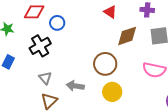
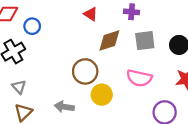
gray arrow: (75, 86) -> (64, 107), moved
yellow circle: (112, 92) -> (102, 95), moved

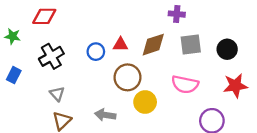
red triangle: (91, 14) -> (120, 45), moved, turned -32
blue circle: (32, 26) -> (96, 52), moved

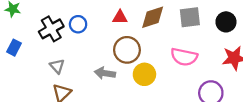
blue circle: (96, 52) -> (78, 24), moved
gray arrow: (105, 115) -> (105, 73), moved

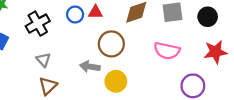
red triangle: (120, 17) -> (95, 12), moved
blue circle: (78, 24) -> (75, 14), moved
yellow circle: (144, 74) -> (116, 81), moved

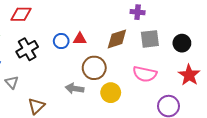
red star: (216, 52) -> (189, 75), turned -30
gray triangle: (43, 60) -> (12, 82), moved
yellow circle: (116, 81) -> (111, 93), moved

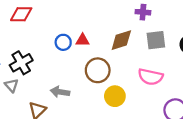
black cross: (27, 49) -> (21, 63), moved
gray arrow: (75, 88) -> (60, 92), moved

